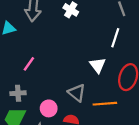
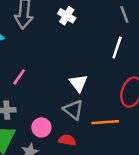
white triangle: (98, 65) -> (78, 83), moved

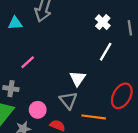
white cross: (67, 16) -> (103, 22), moved
white line: (117, 47) -> (106, 52), moved

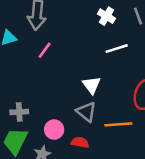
white line: (106, 52) -> (117, 49), turned 54
pink line: (28, 62) -> (45, 50), moved

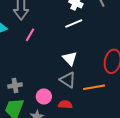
white line: (117, 49) -> (74, 23), moved

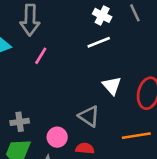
white triangle: (70, 58) -> (112, 86), moved
orange line: (94, 87) -> (136, 136), moved

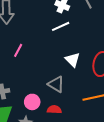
pink line: (41, 56) -> (18, 50), moved

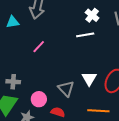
white triangle: (73, 60) -> (89, 79), moved

